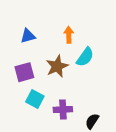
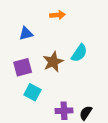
orange arrow: (69, 35) -> (57, 15), moved, turned 88
purple cross: (63, 110) -> (64, 111), moved

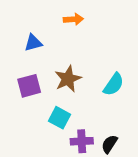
cyan semicircle: (79, 53) -> (114, 84), moved
cyan square: (32, 92) -> (60, 118), moved

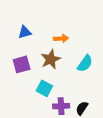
orange arrow: (73, 19) -> (61, 38), moved

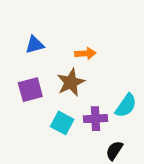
cyan semicircle: (85, 63) -> (126, 106), moved
purple cross: (61, 106) -> (95, 119), moved

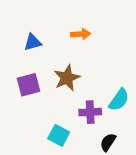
orange arrow: (85, 53) -> (81, 34), moved
cyan square: (62, 123) -> (59, 135), moved

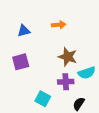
brown star: (67, 78) -> (68, 57), moved, turned -30
cyan semicircle: (119, 100) -> (87, 73), turned 36

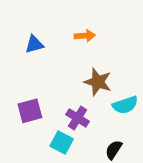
purple square: (21, 62) -> (30, 111), moved
purple cross: (66, 82) -> (78, 118), moved, turned 35

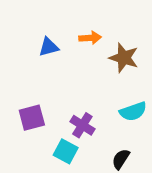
blue triangle: (34, 44) -> (49, 47), moved
brown star: (98, 82) -> (124, 58), moved

